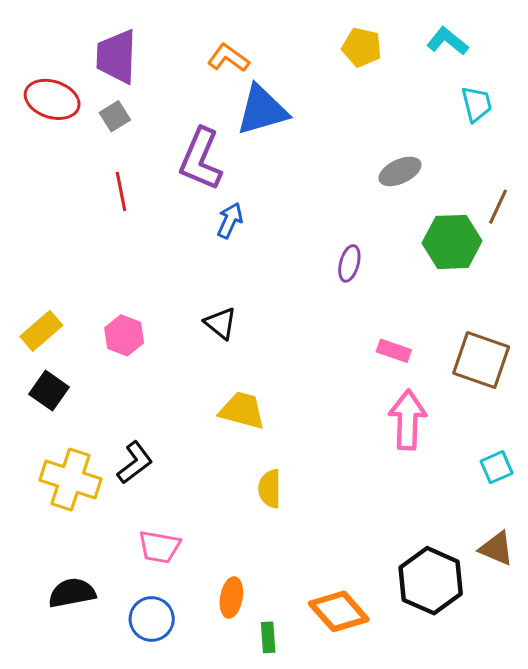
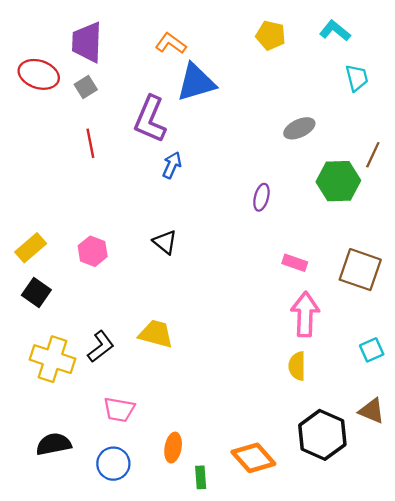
yellow trapezoid: (242, 411) -> (156, 334), moved
yellow semicircle: (270, 489) -> (297, 366), moved

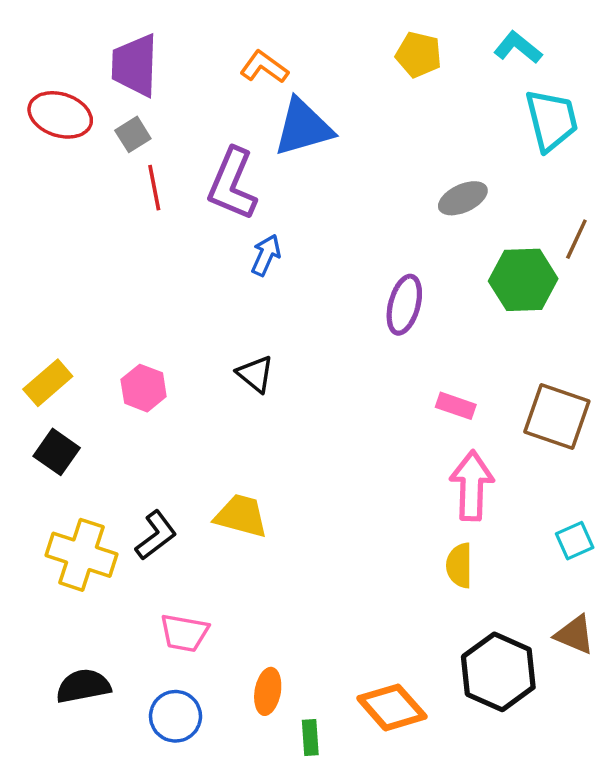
cyan trapezoid: (357, 78) -> (552, 120), size x1.5
red line: (90, 143) -> (154, 188), moved
purple ellipse: (261, 197) -> (404, 305), size x1.4

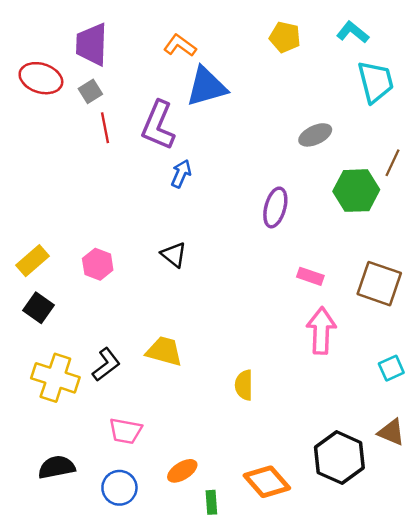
yellow semicircle: (459, 565) -> (244, 385), moved
orange ellipse: (268, 691) -> (182, 471), turned 48

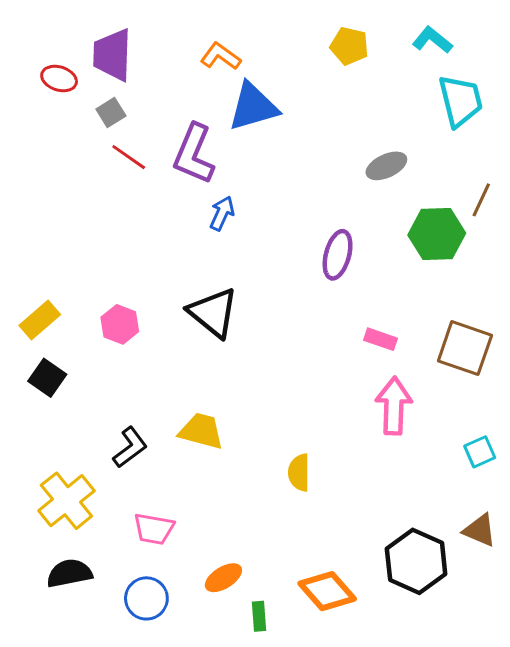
red ellipse: (41, 78) -> (59, 79), moved, size x0.7
red line: (105, 128) -> (129, 157), turned -44
black triangle: (174, 255) -> (213, 313), size x1.6
yellow cross: (55, 378) -> (66, 501), moved, turned 33

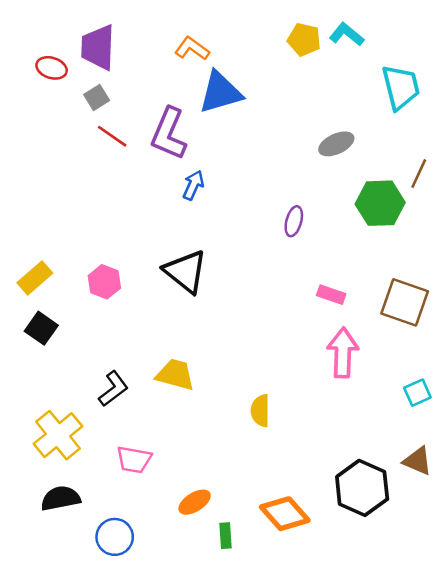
cyan L-shape: (432, 40) -> (347, 34), moved
purple ellipse: (338, 255) -> (294, 221), size x0.7
blue circle: (146, 598) -> (115, 537), moved

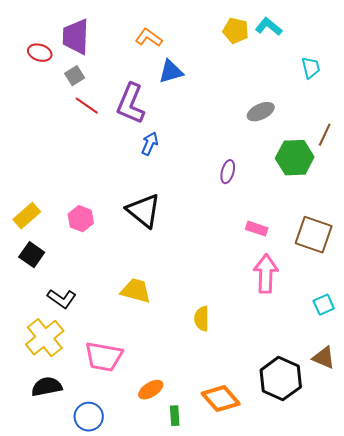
cyan trapezoid: (401, 87) -> (311, 68), size x0.6
blue triangle: (220, 92) -> (171, 72), size x0.7
black L-shape: (113, 389) -> (62, 299), moved, turned 72
pink trapezoid: (134, 460) -> (104, 357), size x1.4

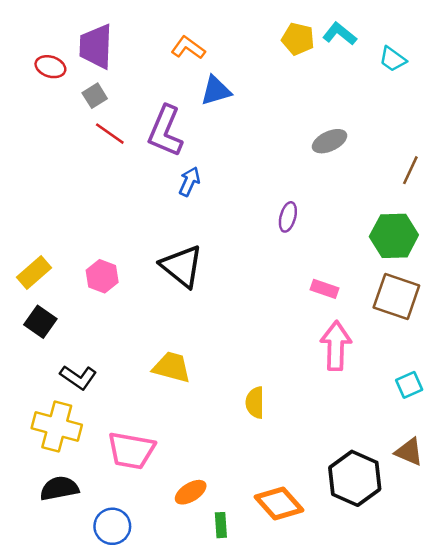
cyan trapezoid: (311, 68) -> (393, 59), moved, turned 140
green hexagon: (295, 158) -> (394, 236), moved
yellow cross: (45, 338) -> (57, 427), turned -36

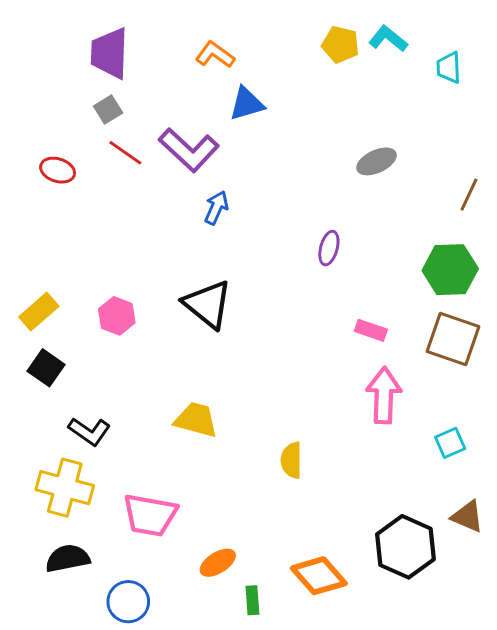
cyan trapezoid: (393, 59) -> (449, 68), turned 52
red ellipse: (50, 67) -> (58, 170), moved
purple L-shape: (165, 131) -> (189, 150), turned -70
cyan square: (409, 385) -> (450, 443), moved

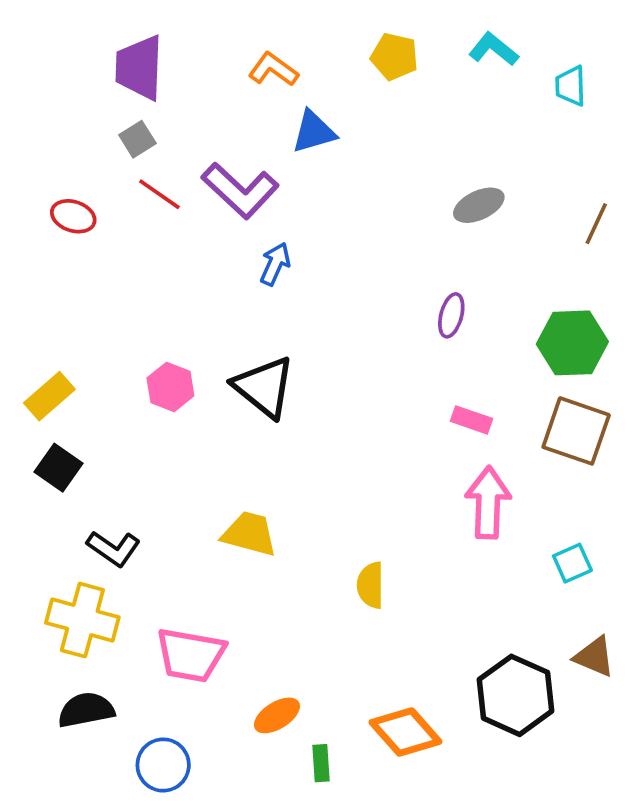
yellow pentagon: (340, 45) -> (394, 57), moved
brown line: (469, 195) -> (596, 224), moved
purple ellipse: (329, 248) -> (451, 315), moved
pink hexagon: (117, 316) -> (170, 387), moved

